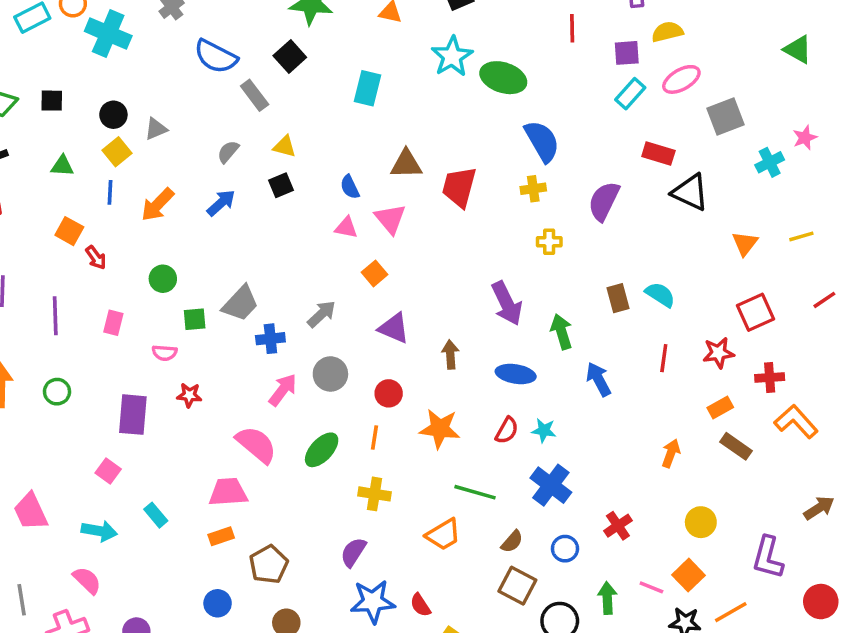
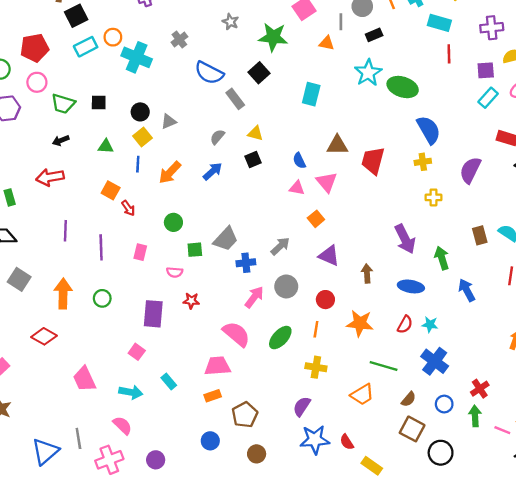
green arrow: (607, 598) -> (475, 416), moved

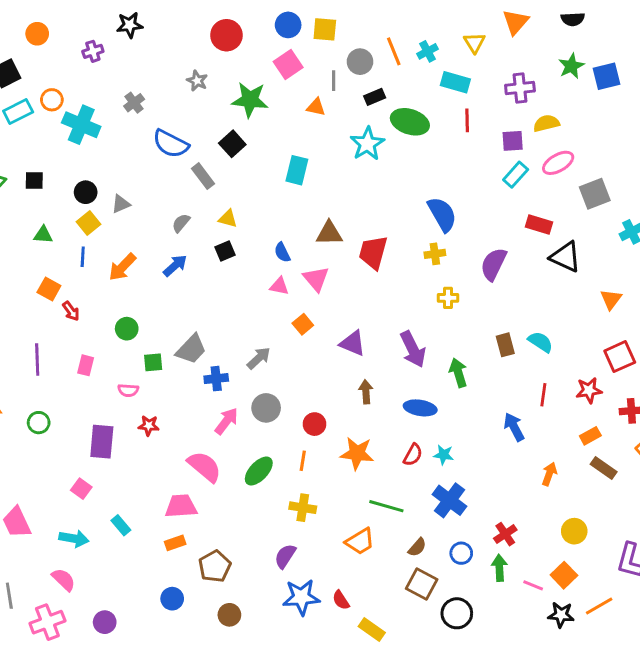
green ellipse: (403, 87) -> (410, 122), moved
purple triangle: (329, 256) -> (353, 343), moved
blue arrow: (467, 290) -> (514, 427), moved

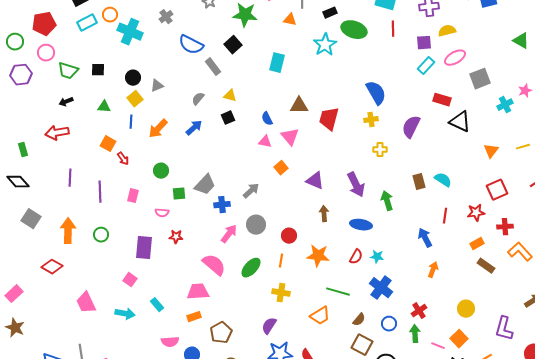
orange arrow: (549, 474) -> (433, 270), moved
pink semicircle: (64, 580) -> (170, 342), moved, turned 132

